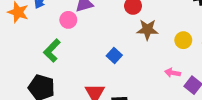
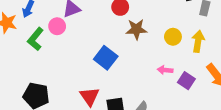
green L-shape: (52, 51) -> (35, 39), moved
blue square: (114, 55) -> (106, 58), size x1.5

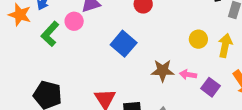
brown star: (136, 29) -> (163, 71), moved
blue square: (106, 58) -> (124, 44), moved

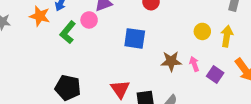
blue square: (124, 44) -> (135, 38), turned -30
pink arrow: (188, 75) -> (194, 64), turned 64

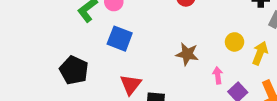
blue square: (135, 38) -> (120, 39), moved
brown star: (171, 61) -> (187, 54), moved

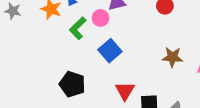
blue square: (120, 39) -> (110, 51), turned 35

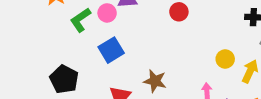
brown star: (172, 57) -> (155, 81), moved

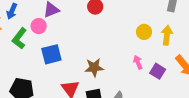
blue square: (111, 50) -> (51, 54), turned 35

